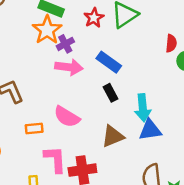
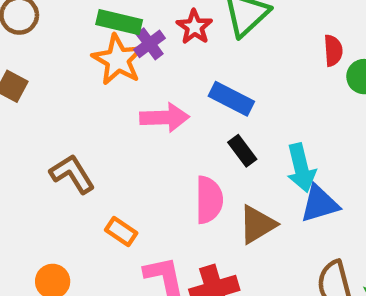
purple cross: (65, 44) -> (150, 44), moved
pink semicircle: (67, 117) -> (209, 200), moved, turned -112
orange rectangle: (34, 129) -> (121, 231), turned 48

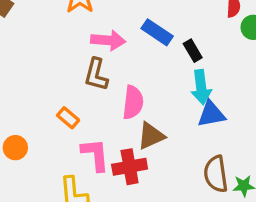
black rectangle: (242, 151) -> (193, 51), moved
brown L-shape: (72, 174) -> (96, 75), moved, turned -140
brown triangle: (257, 224) -> (151, 136), moved

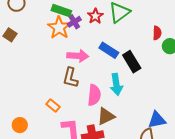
black rectangle: (193, 51) -> (132, 62), size x1.5
cyan arrow: (201, 87) -> (116, 84), moved
blue triangle: (211, 114) -> (157, 120), moved

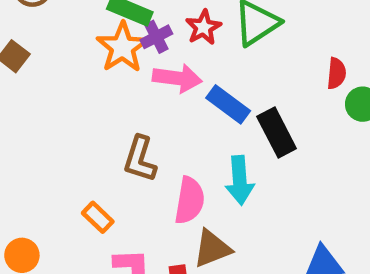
pink arrow: (78, 56) -> (177, 78), moved

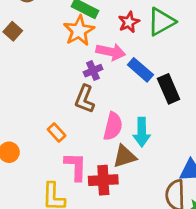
purple cross: (156, 37) -> (93, 71), moved
cyan arrow: (240, 180) -> (142, 132), moved

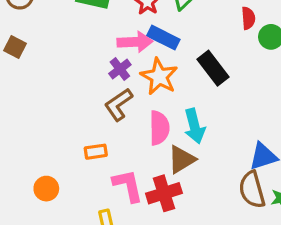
orange star: (79, 31) -> (159, 77), moved
blue rectangle: (140, 70) -> (163, 38), moved
brown L-shape: (85, 99) -> (118, 105), turned 48
orange rectangle: (57, 133) -> (96, 152), turned -42

